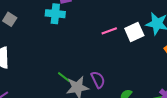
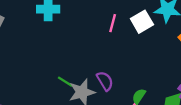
pink line: (109, 31) -> (113, 23), turned -49

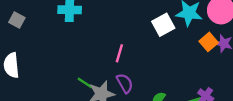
pink line: (113, 23) -> (119, 53), moved

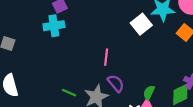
green line: (85, 83) -> (69, 93), moved

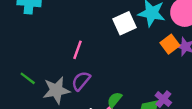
purple semicircle: (116, 83) -> (81, 81), turned -114

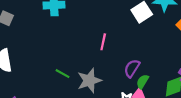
purple semicircle: (81, 81) -> (132, 68), moved

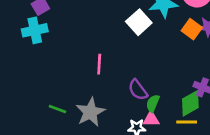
purple semicircle: (132, 68) -> (138, 90), turned -60

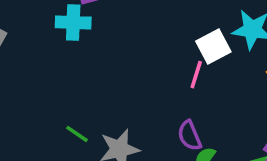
pink line: (99, 64) -> (196, 75), moved

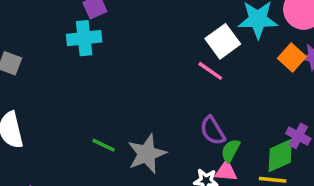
pink line: (196, 75) -> (210, 71), turned -64

